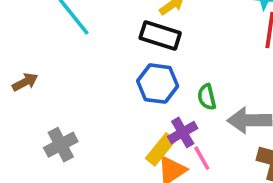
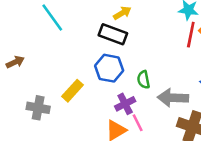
gray cross: (61, 145) -> (38, 108), turned 35
yellow rectangle: (161, 149) -> (72, 91), moved

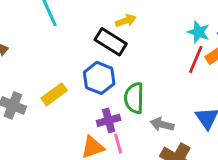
green semicircle: (143, 80) -> (134, 98), size x1.5
gray arrow: (173, 98) -> (162, 124), size x0.7

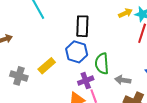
yellow arrow: (126, 21) -> (125, 13), moved
black rectangle: (111, 42) -> (82, 26), turned 65

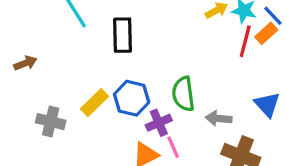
black rectangle: (82, 26) -> (123, 35), moved
blue hexagon: (77, 52) -> (132, 98), moved

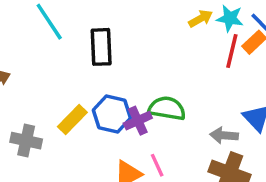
green semicircle: (183, 94) -> (167, 108), turned 108
gray arrow: (219, 118) -> (224, 135), moved
purple cross: (159, 123) -> (138, 121), moved

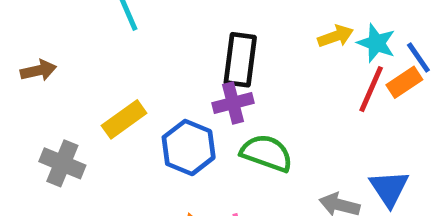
black rectangle: (101, 47) -> (240, 60), moved
yellow rectangle: (72, 119) -> (124, 119), moved
purple cross: (138, 121) -> (233, 103), moved

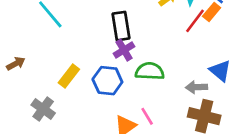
red line: (371, 89) -> (195, 21), turned 30
gray cross: (62, 163) -> (43, 109), turned 30

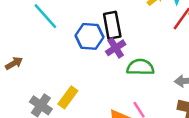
yellow rectangle: (69, 76) -> (68, 97), moved
blue hexagon: (107, 81) -> (89, 36), moved

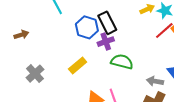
black rectangle: (112, 25) -> (107, 23), turned -30
yellow rectangle: (68, 97) -> (78, 65), moved

